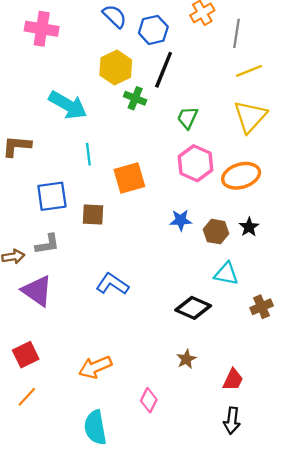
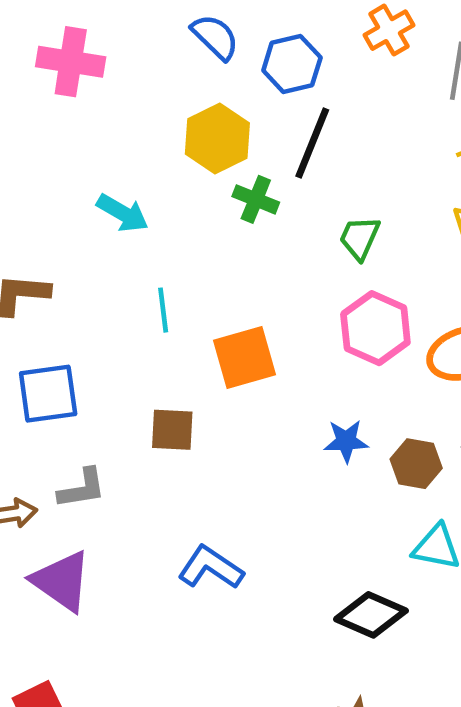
cyan arrow: (68, 105) -> (123, 213), size x0.7
blue square: (52, 196) -> (48, 394), moved

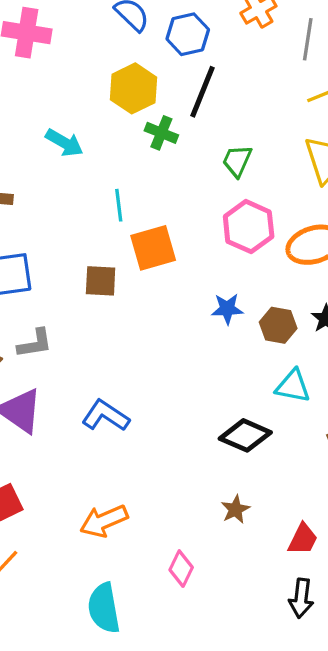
cyan line: (163, 310) -> (119, 205), moved
brown square: (172, 430) -> (101, 281), moved
blue L-shape: (211, 567) -> (105, 416), moved

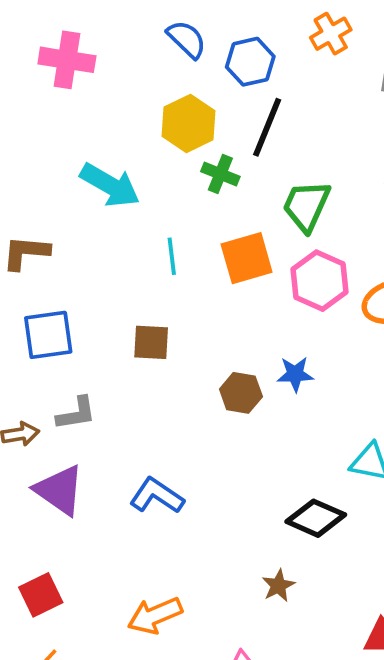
cyan arrow: (64, 143) -> (110, 185), size x1.4
green trapezoid: (237, 161) -> (306, 206), size x1.4
orange square: (153, 248) -> (247, 258), moved
brown hexagon: (278, 325) -> (241, 393), moved
brown star: (235, 509) -> (278, 586), moved

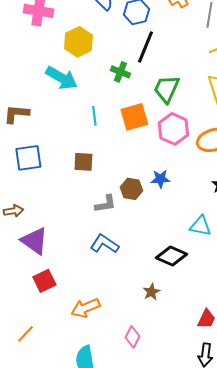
yellow hexagon: (189, 123) -> (78, 42), moved
gray L-shape: (76, 413) -> (105, 204), moved
blue L-shape: (157, 496) -> (104, 244), moved
red square: (41, 595) -> (44, 281), moved

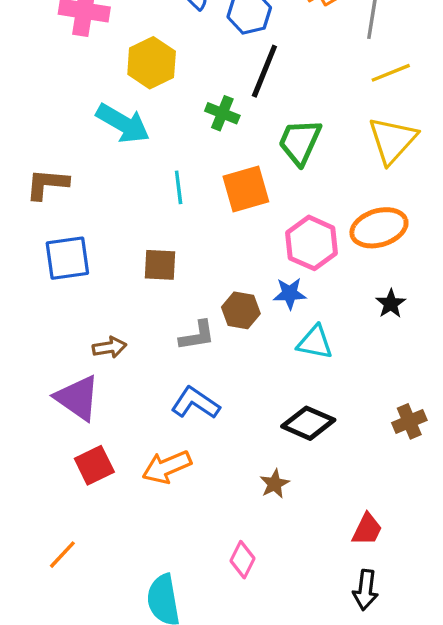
pink hexagon: (173, 129) -> (312, 243), moved
brown arrow: (13, 211) -> (109, 347), moved
cyan triangle: (200, 226) -> (315, 342), moved
orange arrow: (85, 308) -> (167, 467), moved

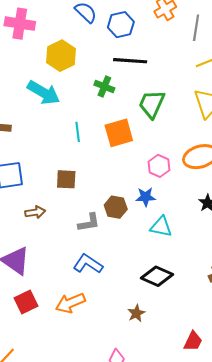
black line: (264, 71) -> (130, 61), turned 72
pink hexagon: (312, 243) -> (159, 166), size x0.7
brown arrow: (109, 347) -> (35, 212), moved

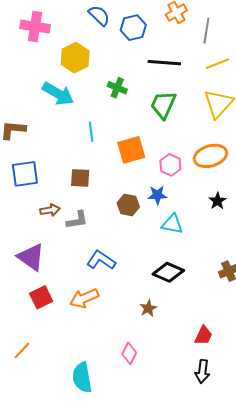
black line: (130, 61) -> (164, 63), moved
orange square: (119, 133) -> (131, 150), moved
gray L-shape: (89, 223) -> (77, 220), moved

